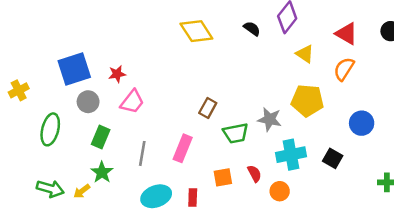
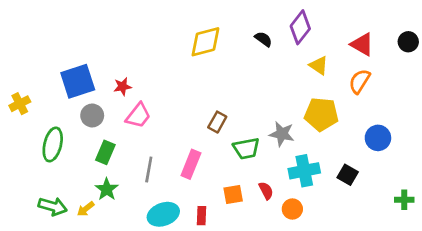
yellow diamond: (196, 31) -> (205, 42), turned -72

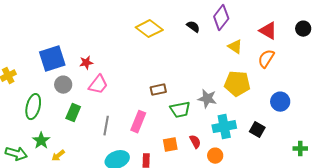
yellow diamond: (205, 42) -> (149, 29), turned 52
brown rectangle: (217, 122) -> (158, 90), turned 49
green star: (107, 189) -> (41, 141), moved
green arrow: (53, 206) -> (16, 154), moved

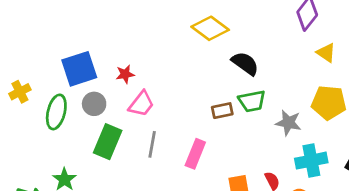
black semicircle: (193, 27) -> (245, 63), moved, size x1.5
green ellipse: (33, 107) -> (56, 112), moved
green trapezoid: (180, 110) -> (252, 101), moved
green rectangle: (73, 113) -> (108, 142), size x1.4
gray line: (106, 126) -> (152, 144), moved

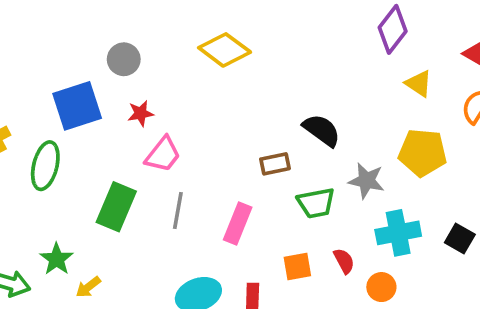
yellow diamond: (210, 28) -> (225, 50), moved
black semicircle: (245, 63) -> (322, 130), moved
green trapezoid: (252, 101) -> (316, 203), moved
gray circle: (94, 104) -> (124, 59), moved

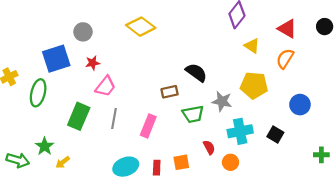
orange square: (297, 267) -> (181, 162), moved

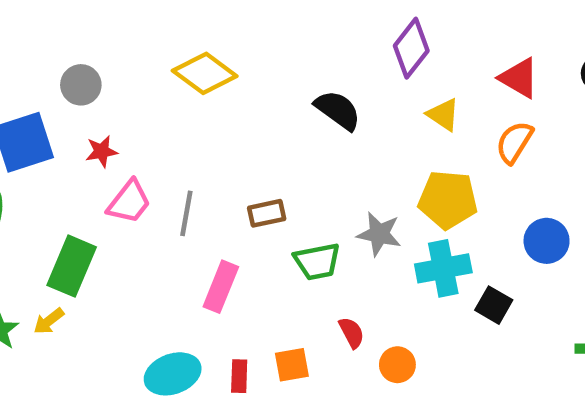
black semicircle: (196, 73) -> (338, 110), moved
gray line: (114, 118) -> (186, 213), moved
cyan cross: (240, 131) -> (443, 268), moved
yellow arrow: (63, 162) -> (49, 321), moved

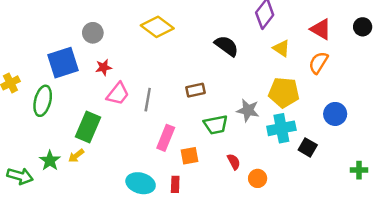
brown rectangle: (267, 213) -> (195, 90), moved
orange square: (292, 365) -> (190, 156), moved
cyan ellipse: (173, 374) -> (141, 183), turned 36

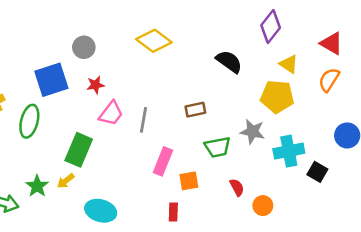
yellow pentagon: (284, 92) -> (277, 97), moved
cyan ellipse: (141, 183) -> (101, 211), moved

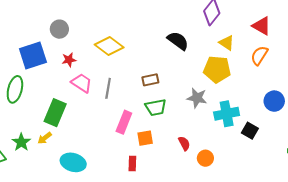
yellow diamond: (154, 41) -> (109, 46), moved
pink trapezoid: (111, 113) -> (82, 83), turned -95
green trapezoid: (217, 147) -> (156, 107), moved

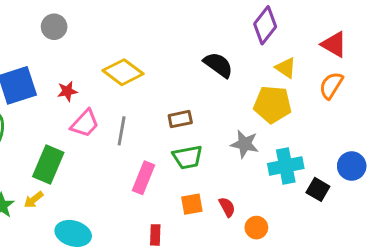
gray circle: (59, 29) -> (54, 27), moved
pink trapezoid: (82, 83) -> (85, 123), turned 100
blue circle: (274, 101) -> (352, 166), moved
orange square: (145, 138) -> (192, 204), moved

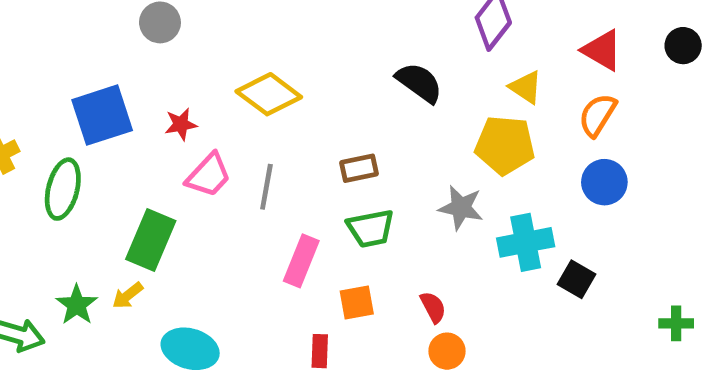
blue circle: (352, 166) -> (604, 182), moved
orange square: (192, 204) -> (357, 302), moved
orange circle: (256, 228) -> (447, 351), moved

